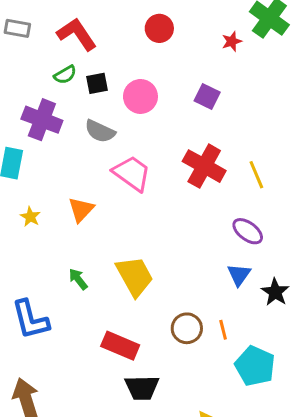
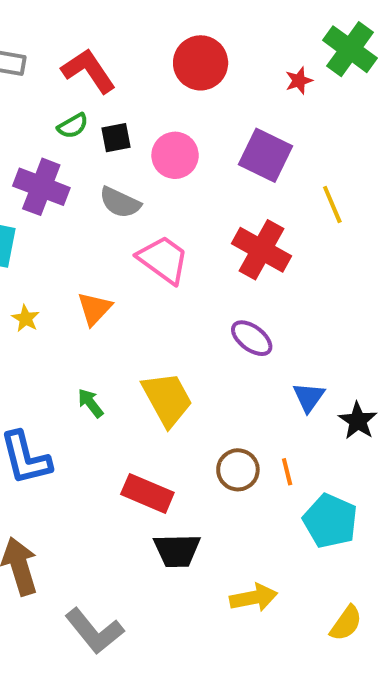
red circle: (159, 28) -> (201, 63), size x1.4
purple square: (207, 96) -> (265, 155), size x1.5
yellow line: (256, 175) -> (332, 204), moved
purple ellipse: (248, 231) -> (252, 338), moved

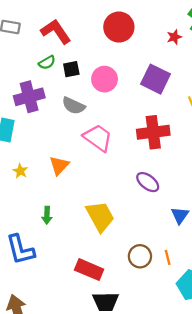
purple cross: (41, 187) -> (29, 97), turned -36
red cross: (262, 250) -> (153, 132), turned -36
green arrow: (90, 403) -> (47, 215), moved, turned -140

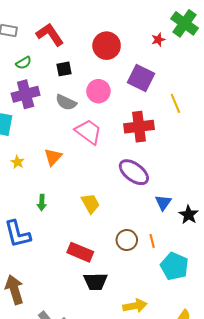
red circle: (119, 27) -> (107, 46), moved
green semicircle: (47, 62) -> (24, 63), moved
pink circle: (105, 79) -> (98, 91), moved
purple ellipse: (148, 182) -> (134, 172), size x1.4
yellow trapezoid: (100, 216) -> (90, 204), size x0.7

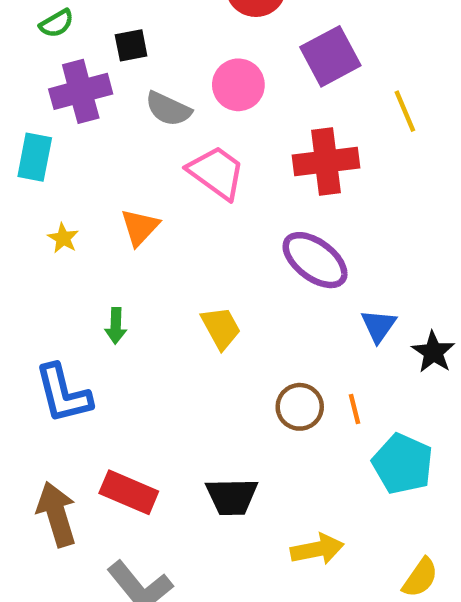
green semicircle: (24, 63) -> (57, 23), moved
black square: (64, 69) -> (131, 45), moved
purple square: (141, 78) -> (330, 56), turned 36
red rectangle: (80, 252) -> (129, 492), moved

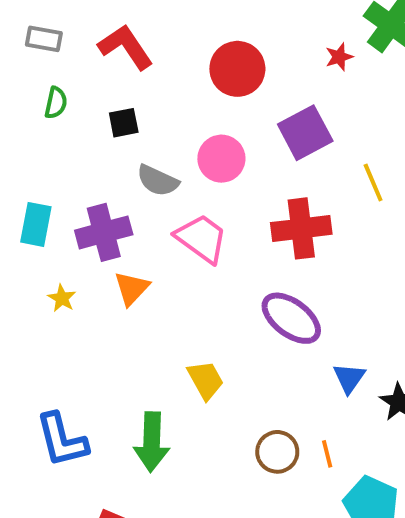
green semicircle: (57, 23) -> (56, 103), turned -48
purple cross: (81, 91) -> (104, 232), moved
green arrow: (116, 326) -> (152, 442), moved, size x1.8

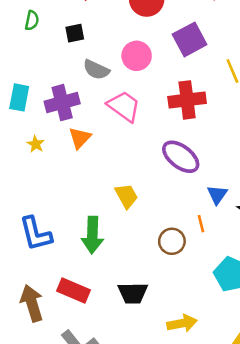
orange line: (327, 454) -> (201, 224), moved

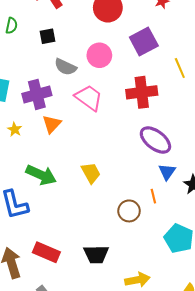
purple ellipse: (181, 157) -> (155, 140), moved
green arrow: (92, 235) -> (41, 175), moved, turned -68

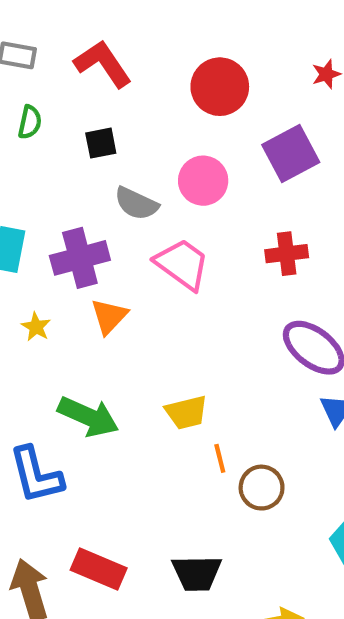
red cross: (142, 92) -> (287, 254), size x0.7
yellow trapezoid: (91, 173) -> (186, 412), turned 105
orange line: (153, 196) -> (220, 458), moved

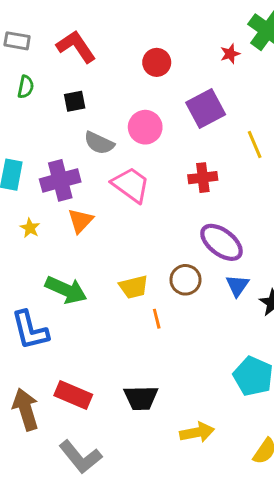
red circle: (220, 87) -> (157, 62), size x0.7
brown circle: (262, 488) -> (185, 280), moved

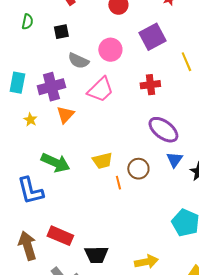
pink trapezoid: (131, 185) -> (100, 90), turned 100
brown circle: (185, 280) -> (138, 169), moved
black trapezoid: (141, 398) -> (96, 255), moved

